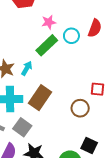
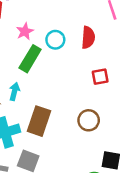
red semicircle: (95, 28) -> (88, 38), moved
red square: (97, 89) -> (100, 77), moved

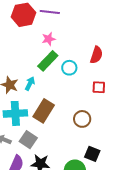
cyan circle: (55, 40) -> (69, 68), moved

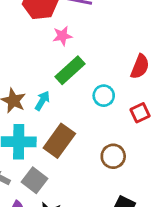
pink star: (49, 39) -> (62, 36), moved
cyan circle: (69, 68) -> (104, 96), moved
red square: (99, 87) -> (140, 113), turned -32

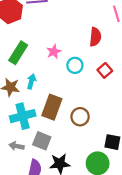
pink star: (62, 36) -> (54, 52), moved
green rectangle: (70, 70) -> (18, 53), moved
brown circle: (113, 156) -> (80, 117), moved

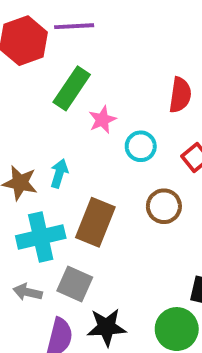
green rectangle: (18, 53) -> (72, 88), moved
brown circle: (80, 117) -> (164, 206), moved

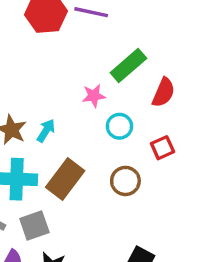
green rectangle: (72, 88) -> (128, 65), moved
gray square: (75, 284) -> (34, 226), turned 32

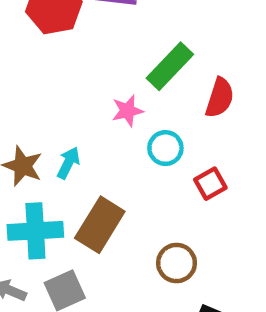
red square: (162, 148) -> (210, 184), moved
brown circle: (125, 181) -> (177, 263), moved

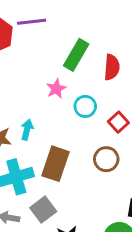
brown circle: (177, 263) -> (106, 159), moved

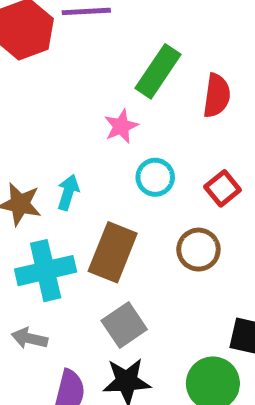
cyan circle: (85, 106) -> (155, 177), moved
gray square: (43, 210) -> (124, 325), moved

